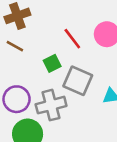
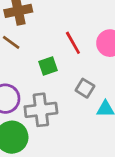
gray square: (78, 81) -> (85, 88), moved, size x0.6

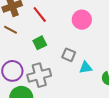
red line: (73, 43) -> (40, 15), moved

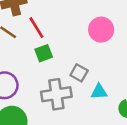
red line: (40, 15) -> (36, 28), moved
gray cross: (39, 75) -> (56, 94), moved

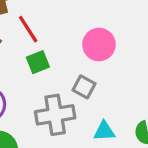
pink circle: (101, 30) -> (99, 45), moved
cyan triangle: (99, 92) -> (104, 131), moved

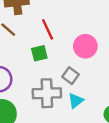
red line: (28, 29) -> (48, 29), moved
cyan triangle: (104, 131) -> (76, 101), moved, turned -42

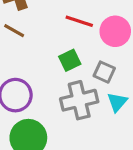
red line: (48, 29) -> (79, 21), moved, turned -35
green square: (39, 53) -> (70, 60), moved

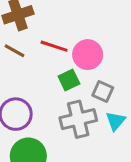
red line: (79, 21) -> (54, 46), moved
pink circle: (115, 31) -> (88, 55), moved

